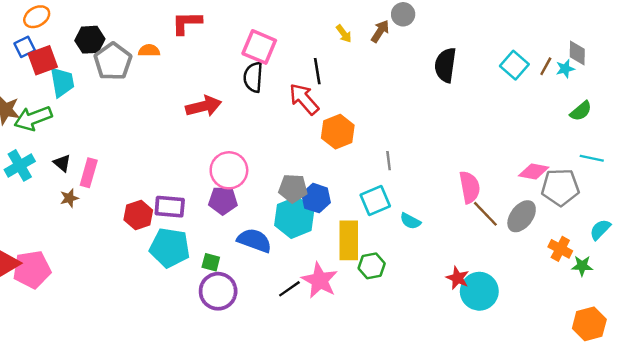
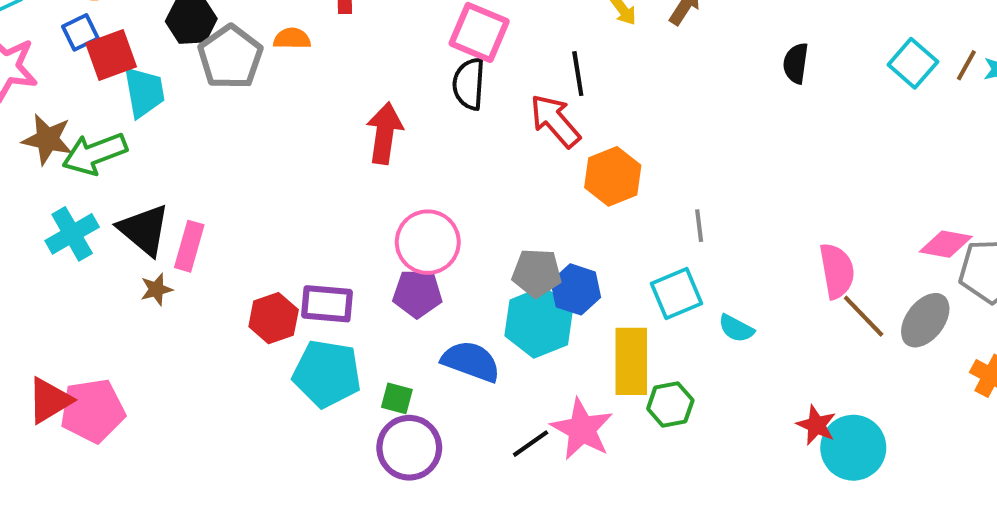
black semicircle: (445, 65) -> (796, 63), size x0.7
red arrow: (204, 106) -> (385, 133), turned -68
black triangle: (62, 163) -> (144, 230), size x1.8

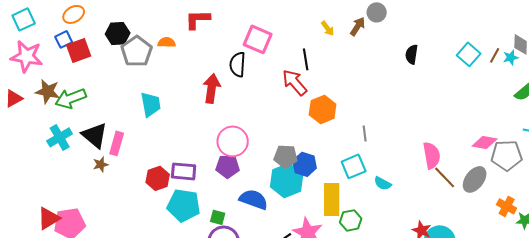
black semicircle: (469, 84) -> (238, 64), moved
cyan trapezoid: (144, 92) -> (151, 104), moved

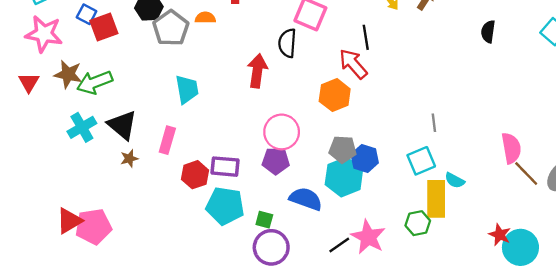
blue square: (64, 39) -> (87, 14), turned -36
red triangle: (14, 98) -> (29, 82), turned -30
orange hexagon: (323, 109) -> (335, 95), moved
pink rectangle: (117, 143) -> (167, 140), moved
yellow rectangle: (332, 199) -> (436, 199), moved

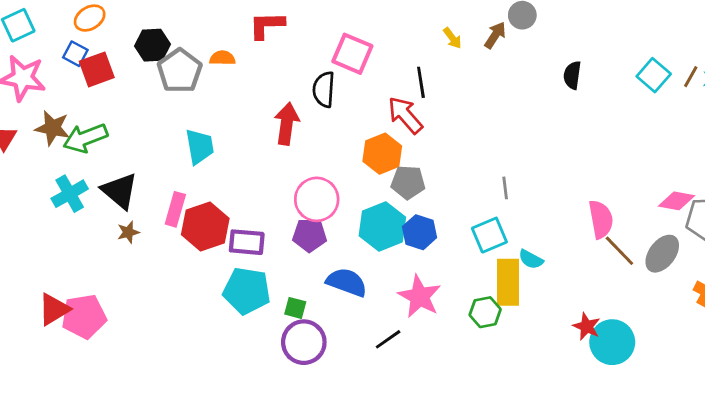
gray pentagon: (343, 149) -> (408, 182), moved
red hexagon: (195, 175) -> (205, 227), moved, size x1.4
cyan hexagon: (344, 177) -> (382, 227), moved
pink star: (368, 237) -> (419, 296), moved

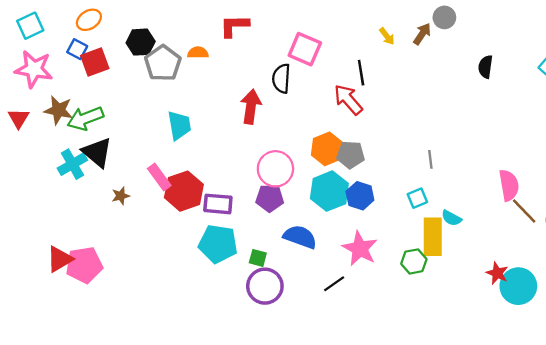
orange hexagon: (382, 154) -> (327, 149), moved
black triangle: (120, 191) -> (97, 152), moved
pink rectangle: (175, 209) -> (159, 177), turned -52
cyan square: (489, 235) -> (417, 198), size x0.7

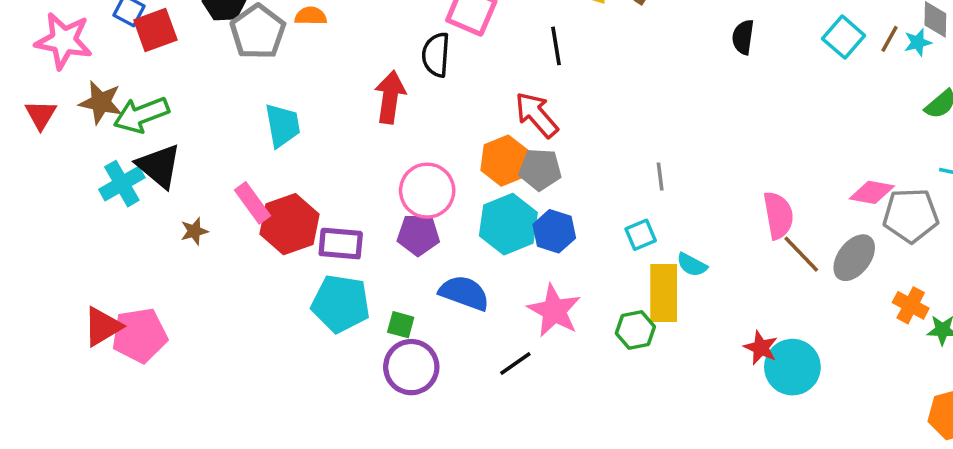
red arrow: (348, 100) -> (537, 115), moved

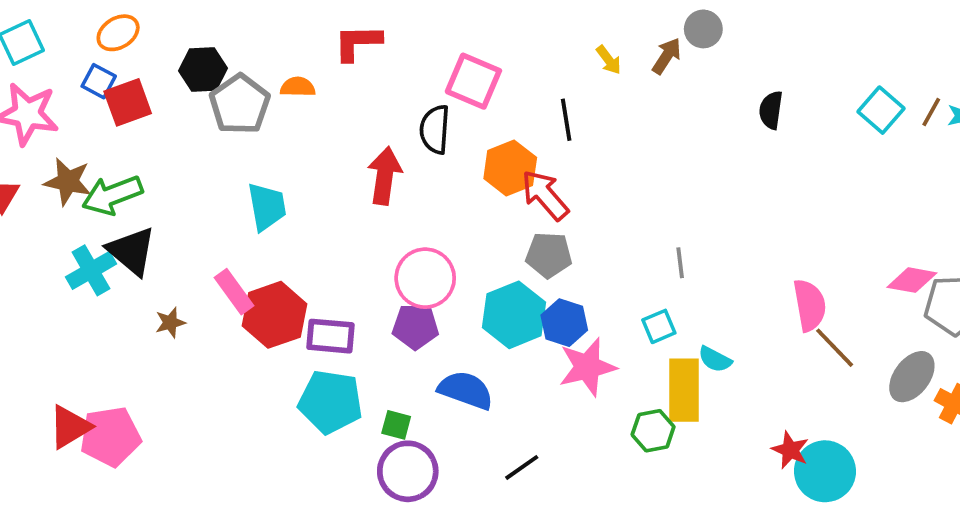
orange hexagon: (505, 161) -> (510, 168), moved
gray ellipse: (854, 258) -> (912, 377), moved
pink star: (554, 311) -> (587, 367), moved, turned 30

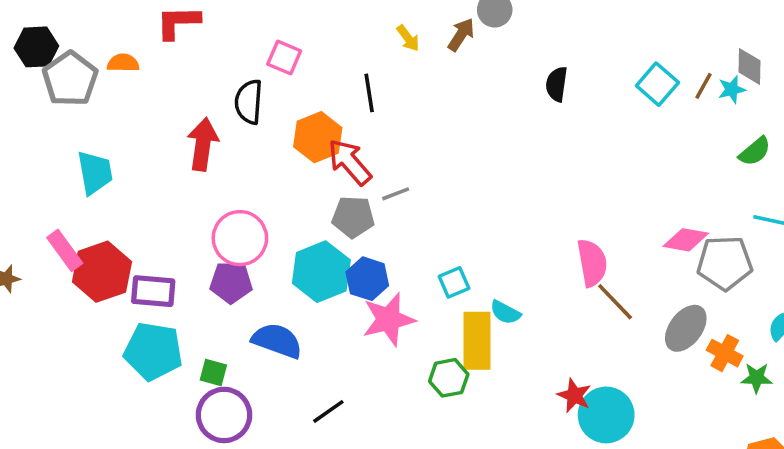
pink square: (473, 81) -> (284, 58), size x0.7
gray line: (680, 263) -> (396, 194), moved, turned 76

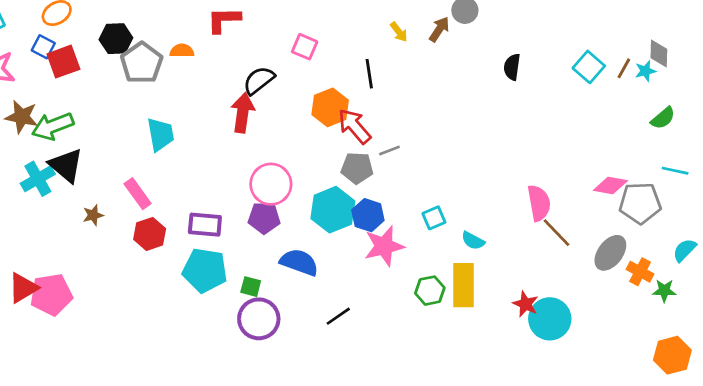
black semicircle: (249, 102) -> (259, 80), moved, turned 48
red hexagon: (102, 272) -> (150, 234), moved, size x0.7
yellow rectangle: (477, 341) -> (464, 285), moved

